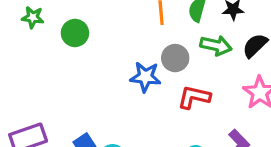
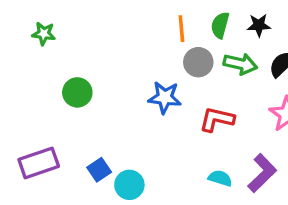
green circle: (75, 33) -> (77, 92), moved
gray circle: (175, 58) -> (198, 62), moved

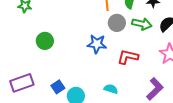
cyan semicircle: (220, 178) -> (111, 89), moved

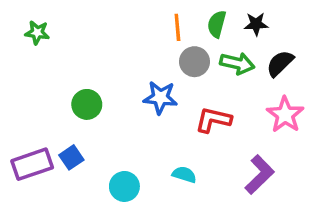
green circle: (45, 41) -> (87, 104), moved
blue square: (58, 87) -> (71, 157), moved

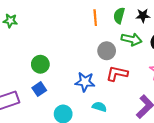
gray circle: (195, 62) -> (107, 51), moved
blue star: (160, 98) -> (85, 82), moved
blue square: (71, 157) -> (39, 89), moved

